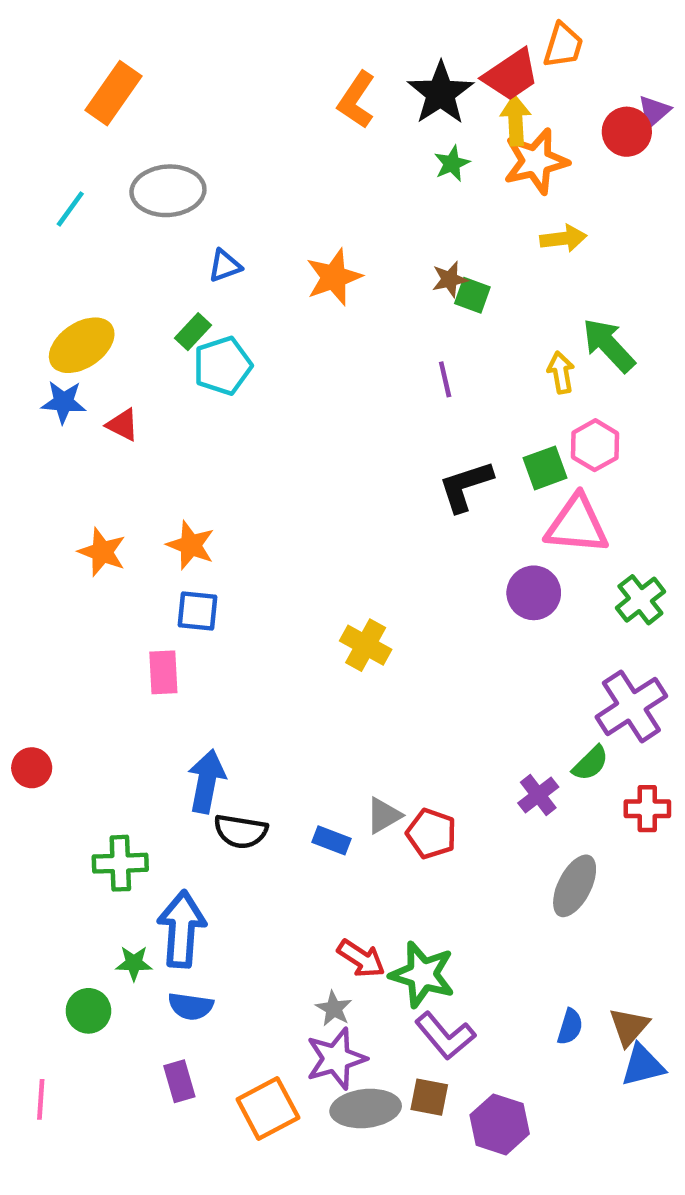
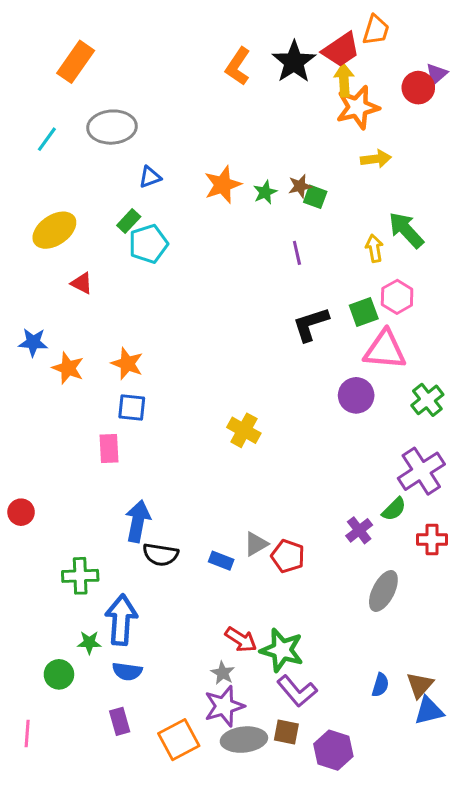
green star: (452, 164) -> (265, 192), moved
blue star: (63, 402) -> (33, 342), moved

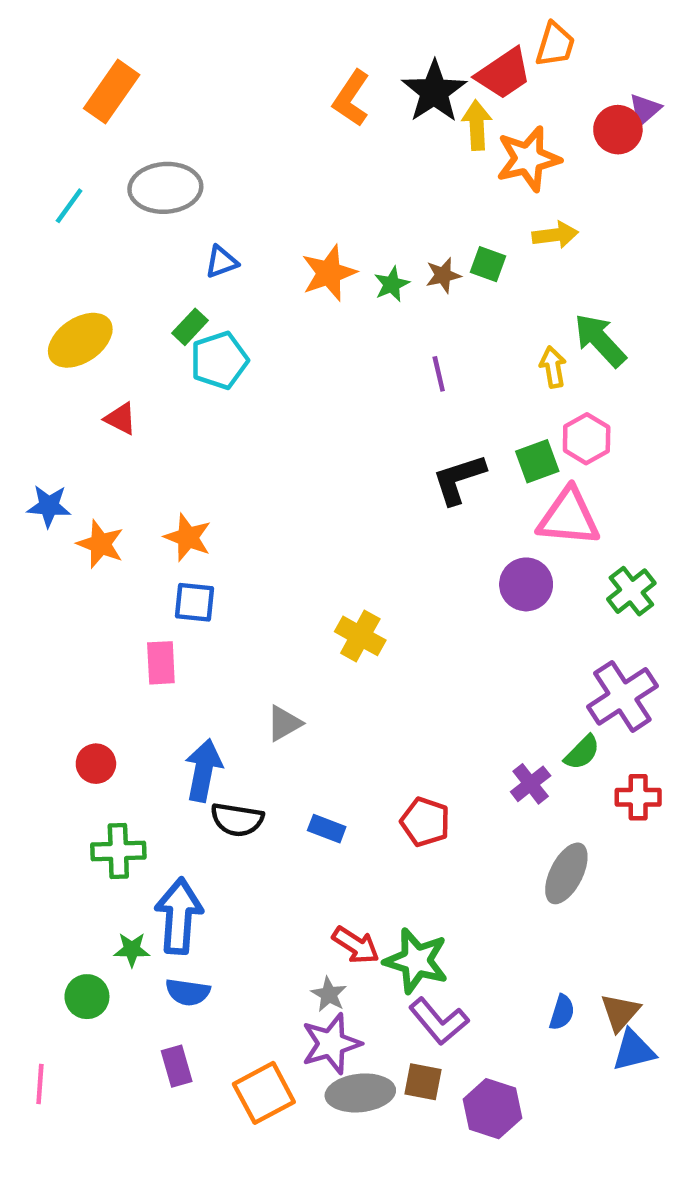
yellow arrow: (344, 80) -> (477, 125), moved
green square: (315, 197) -> (488, 264), moved
red circle: (21, 512) -> (96, 764), moved
gray triangle: (256, 544) -> (284, 723), moved

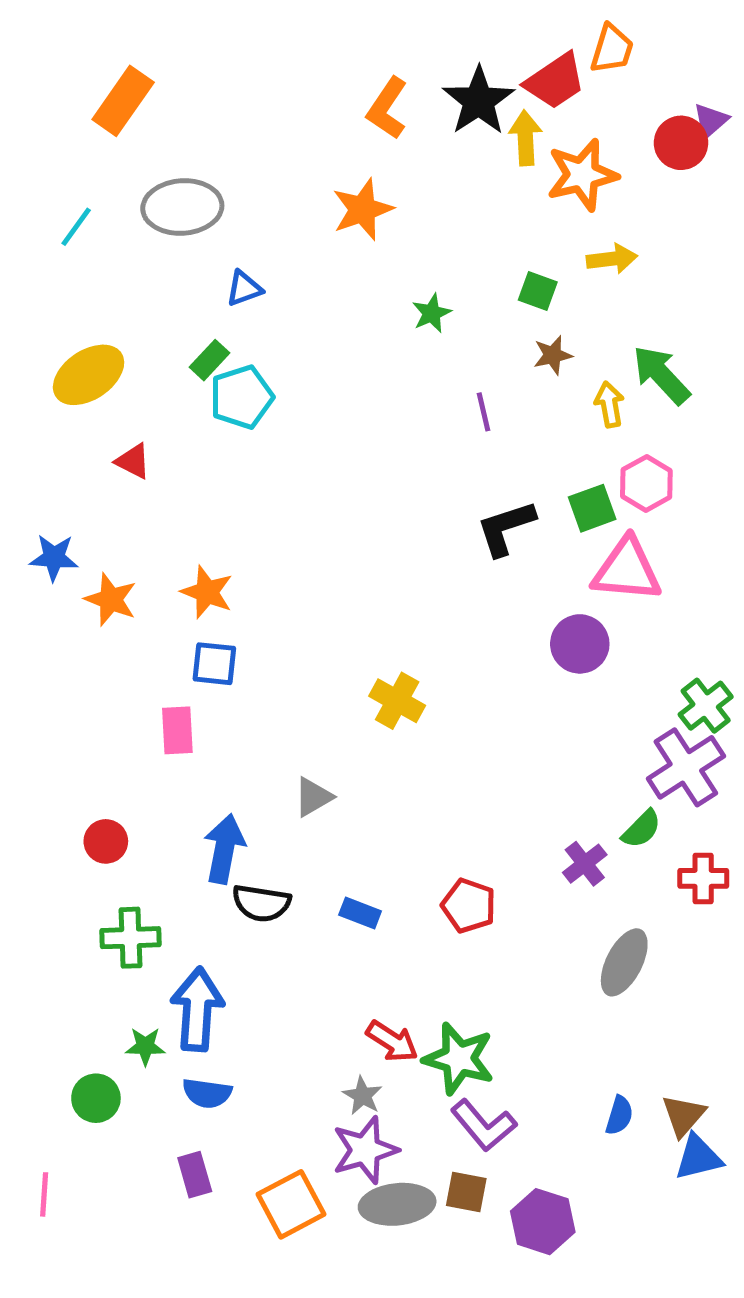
orange star: (329, 273) -> (363, 209), moved
brown star: (443, 275) -> (553, 355), moved
green cross: (631, 591) -> (706, 706), moved

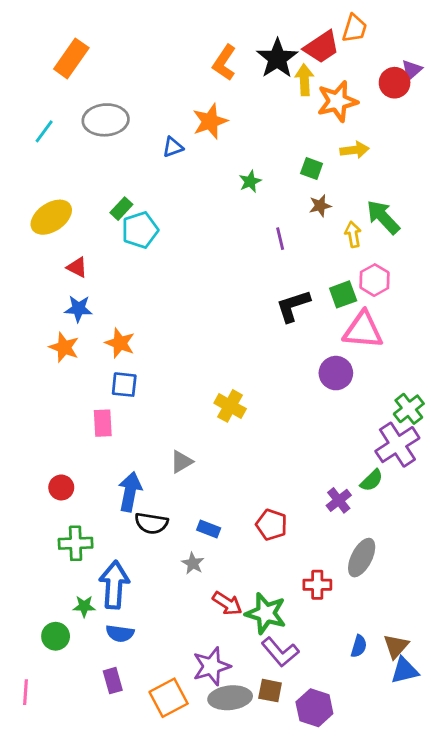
blue triangle: (244, 288) -> (173, 147), moved
blue star: (54, 558) -> (78, 309), moved
red cross: (703, 878) -> (317, 585), moved
gray star: (363, 1096) -> (193, 563), moved

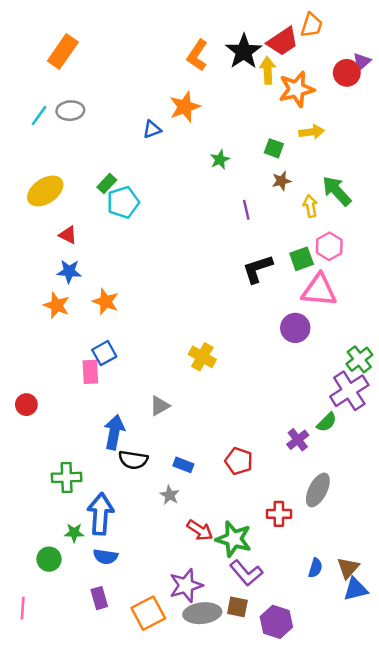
gray ellipse: (106, 120) -> (70, 111), moved, size x0.7
blue square: (124, 385) -> (104, 353), moved, turned -35
red circle: (61, 487) -> (26, 405), moved

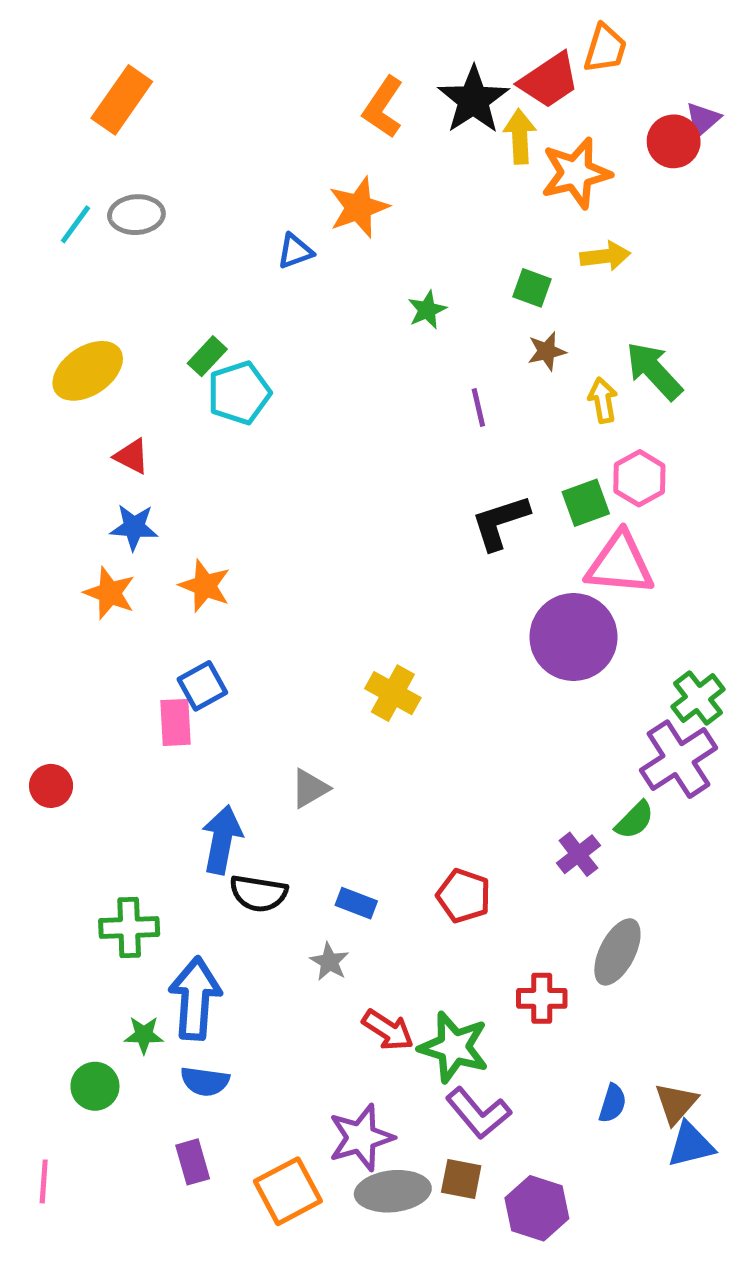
purple circle: (295, 328) -> (574, 637), size x1.5

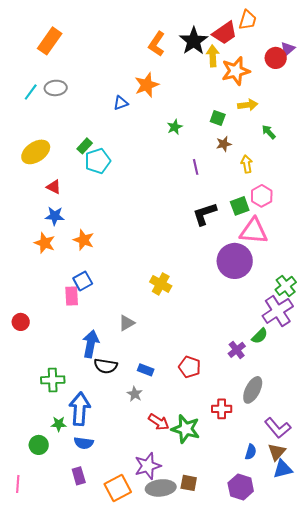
green arrow: (654, 371) -> (269, 132), moved, size x0.6
purple L-shape: (478, 1113) -> (278, 428), moved
purple hexagon: (537, 1208) -> (241, 487), moved

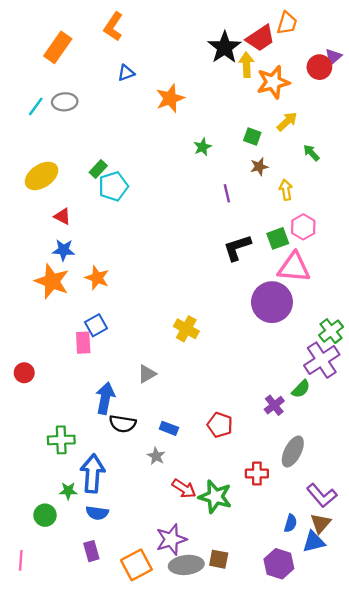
orange L-shape: (157, 44) -> (113, 27), moved
blue triangle: (121, 103) -> (126, 73), moved
yellow arrow: (248, 105) -> (287, 121), turned -36
orange star: (45, 243) -> (52, 281), size x1.4
blue triangle: (283, 469) -> (314, 542), moved

